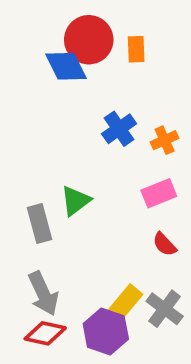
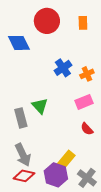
orange rectangle: (136, 49) -> (83, 23), moved
blue diamond: (66, 66) -> (19, 43), moved
green triangle: (75, 201) -> (40, 106), turned -36
gray cross: (165, 309) -> (87, 178), moved

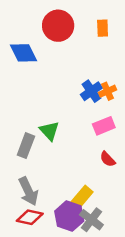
blue cross: (63, 68) -> (91, 91), moved
gray rectangle: (21, 118) -> (26, 146), turned 36
gray cross: (87, 178) -> (91, 220), moved

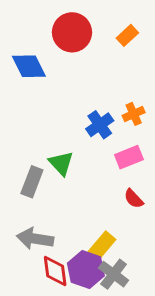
orange rectangle: (103, 28) -> (127, 35), turned 49
blue cross: (91, 91) -> (100, 125), moved
gray arrow: (28, 191) -> (35, 239), turned 124
red diamond: (30, 217) -> (55, 271), moved, turned 70

